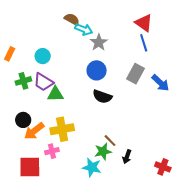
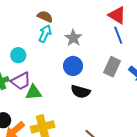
cyan arrow: (84, 29) -> (45, 34), moved, turned -84
purple trapezoid: (43, 82) -> (21, 81), turned -55

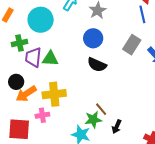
cyan circle: (18, 55) -> (41, 20), size x1.6
purple trapezoid: (21, 81) -> (33, 57), moved, turned 115

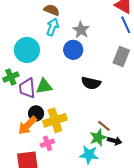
blue circle: (93, 38) -> (73, 50), moved
black circle: (16, 82) -> (36, 113), moved
black arrow: (117, 127) -> (115, 141), moved, turned -88

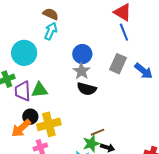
gray star: (81, 30) -> (81, 71), moved
blue circle: (73, 50) -> (82, 54), moved
brown line: (104, 126) -> (98, 132), turned -64

